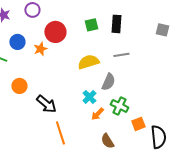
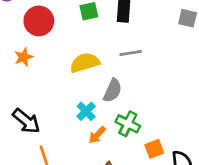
orange star: (40, 49) -> (24, 57), moved

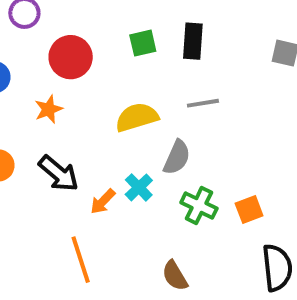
black arrow: (26, 121) -> (59, 173), moved
orange arrow: (97, 135) -> (103, 201), moved
orange square: (154, 149) -> (249, 210), moved

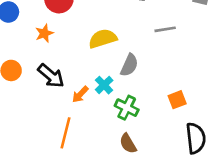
gray line: (203, 103) -> (165, 29), moved
green cross: (199, 206) -> (127, 108), moved
orange line: (81, 260) -> (66, 133), turned 32

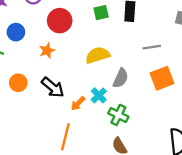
orange square: (177, 100) -> (162, 78), moved, size x1.5

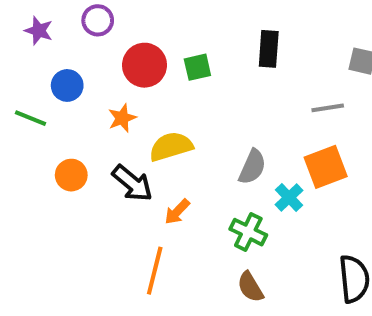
green square: (101, 13) -> (197, 67), moved
gray line: (152, 47) -> (328, 108), moved
yellow semicircle: (98, 55) -> (171, 147), moved
cyan cross: (99, 95) -> (289, 197), moved

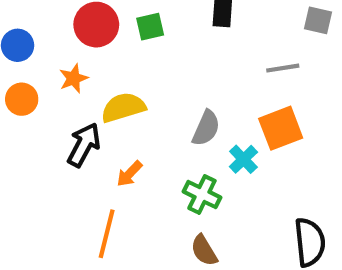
orange circle: (71, 175) -> (22, 99), moved
black arrow: (132, 183) -> (84, 145), turned -102

